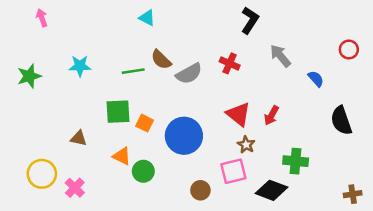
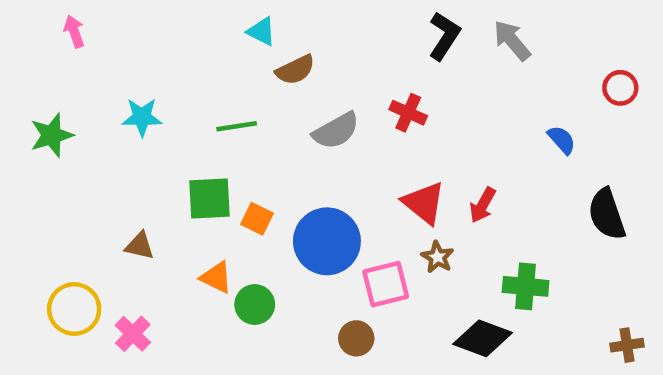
gray arrow: (280, 56) -> (512, 40), moved
brown semicircle: (161, 60) -> (295, 70), moved, turned -70
pink square: (233, 171) -> (386, 284), moved

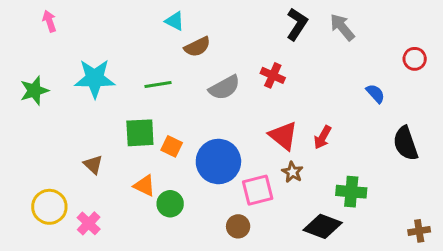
cyan star: (142, 117) -> (95, 78), size x1.5
brown triangle: (140, 246) -> (93, 165), turned 30

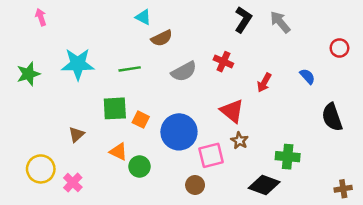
red arrow: (323, 137) -> (264, 83), moved
brown triangle: (93, 165) -> (77, 134), turned 35

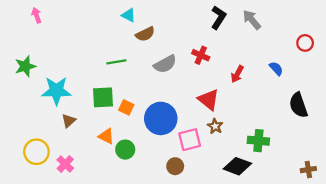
cyan star: (78, 64) -> (56, 91), moved

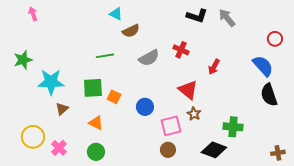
black L-shape: (218, 17) -> (197, 16), turned 75
blue semicircle: (276, 69) -> (263, 66), moved, size x1.6
blue circle: (161, 118) -> (145, 107), size x0.6
green circle: (125, 150) -> (96, 152), moved
brown circle: (175, 166) -> (168, 150), moved

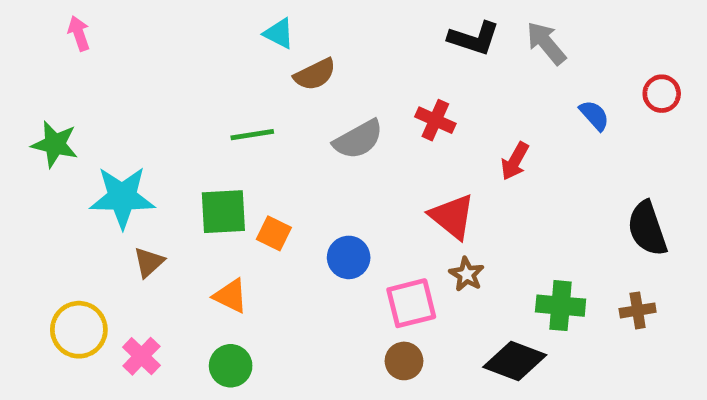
green star: (23, 60) -> (55, 144), turned 30
blue semicircle: (263, 66) -> (594, 115), moved, size x0.6
brown cross: (278, 153) -> (638, 310), moved

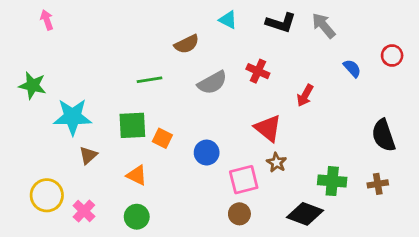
cyan triangle: (279, 33) -> (228, 20), moved

